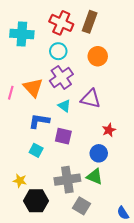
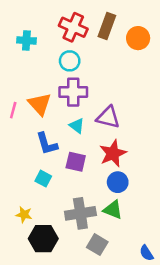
cyan cross: (22, 34) -> (26, 40), size x0.7
orange circle: (98, 56) -> (138, 38), moved
purple cross: (61, 77) -> (73, 92), turned 35
blue L-shape: (39, 121) -> (47, 144), turned -115
red star: (109, 130) -> (113, 153), moved, size x1.6

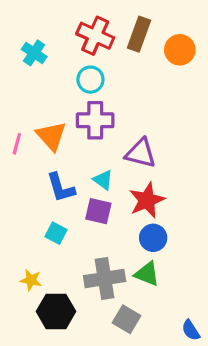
cyan cross: (26, 40) -> (34, 53), turned 30
cyan triangle: (77, 126) -> (103, 180), moved

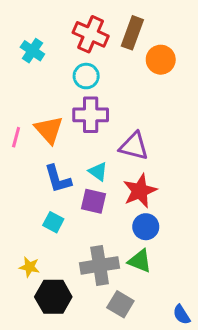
orange circle: (180, 50) -> (161, 60), moved

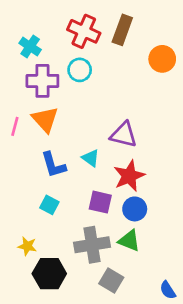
orange circle: (161, 60) -> (162, 59), moved
purple cross: (91, 115) -> (42, 81), moved
purple square: (94, 201) -> (100, 202), moved

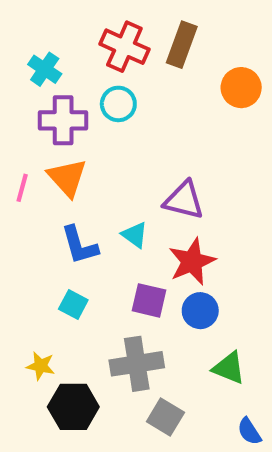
green triangle: (129, 241) -> (229, 368), moved

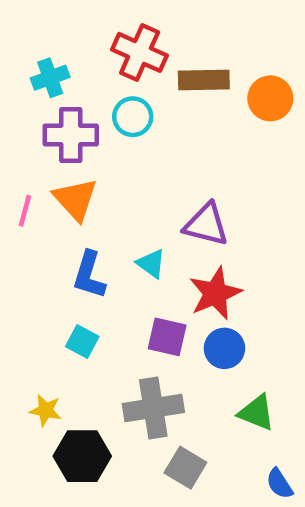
brown rectangle: (182, 45) -> (204, 80), moved, turned 69
cyan cross: (45, 69) -> (50, 78), turned 36
blue L-shape: (79, 245) -> (89, 275), turned 33

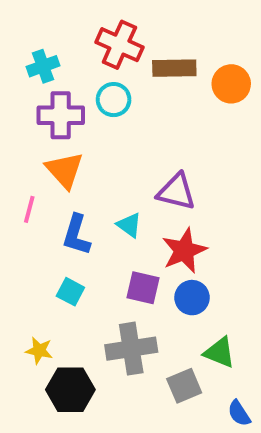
pink line: (25, 211) -> (29, 209), moved
gray square: (185, 468) -> (184, 386), moved, turned 36

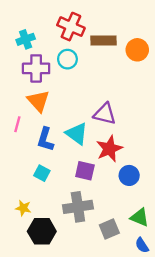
cyan triangle: (129, 225) -> (77, 134), size x1.5
blue circle: (192, 298) -> (129, 175), moved
green triangle: (219, 352) -> (140, 217), moved

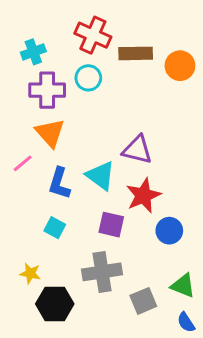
pink line: (17, 124) -> (23, 163), turned 35

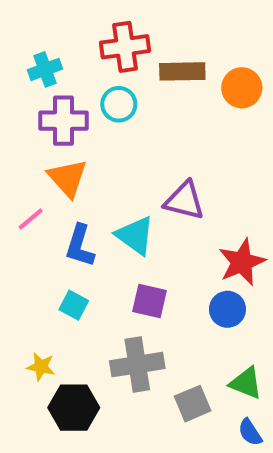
red cross: (93, 35) -> (125, 47), turned -32
red star: (143, 196) -> (242, 262), moved

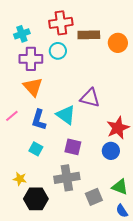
pink line: (31, 219) -> (12, 116), moved

